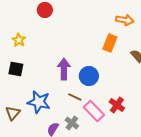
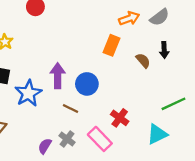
orange arrow: (125, 20) -> (129, 18), turned -30
blue star: (39, 102) -> (28, 93), moved, turned 30
pink rectangle: (94, 111) -> (100, 139), moved

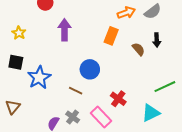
purple arrow: (58, 76) -> (64, 30), moved

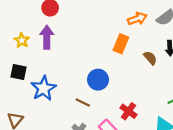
purple arrow: (64, 30) -> (47, 37), moved

